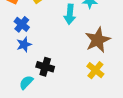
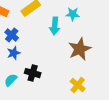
yellow cross: (95, 70) -> (78, 85), moved
cyan semicircle: (26, 82) -> (11, 80), moved

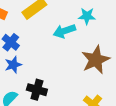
cyan arrow: (55, 26) -> (64, 31), turned 66

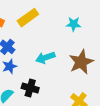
cyan arrow: (64, 31) -> (45, 58), moved

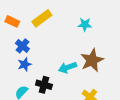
cyan arrow: (45, 58) -> (67, 67), moved

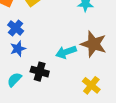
brown star: (92, 60) -> (94, 44), turned -30

